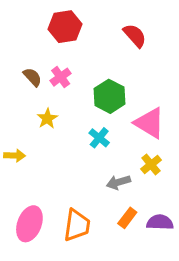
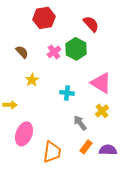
pink cross: (61, 77) -> (54, 52), moved
green hexagon: (110, 96) -> (76, 49), moved
cyan cross: (99, 138) -> (67, 93), turned -32
gray arrow: (118, 182) -> (80, 123), turned 70
pink ellipse: (29, 224) -> (24, 134), moved

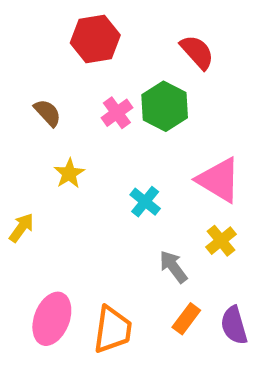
cyan cross: (67, 93) -> (145, 202), turned 32
yellow arrow: (10, 105) -> (21, 228), turned -56
pink ellipse: (24, 134) -> (52, 319), moved
purple semicircle: (108, 150) -> (234, 325), turned -108

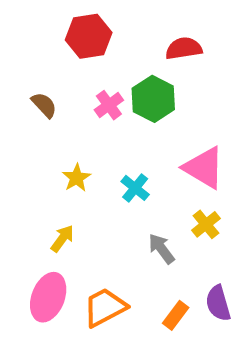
red semicircle: (197, 52) -> (184, 48), turned -57
yellow star: (69, 173) -> (76, 178), moved
yellow arrow: (21, 228) -> (62, 239), moved
orange rectangle: (186, 319) -> (176, 315), moved
orange trapezoid: (113, 330) -> (105, 307), turned -126

